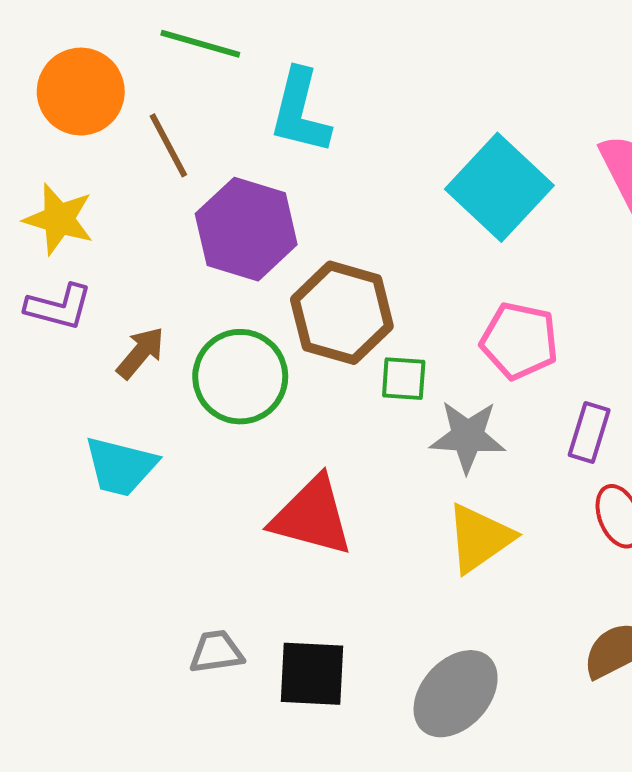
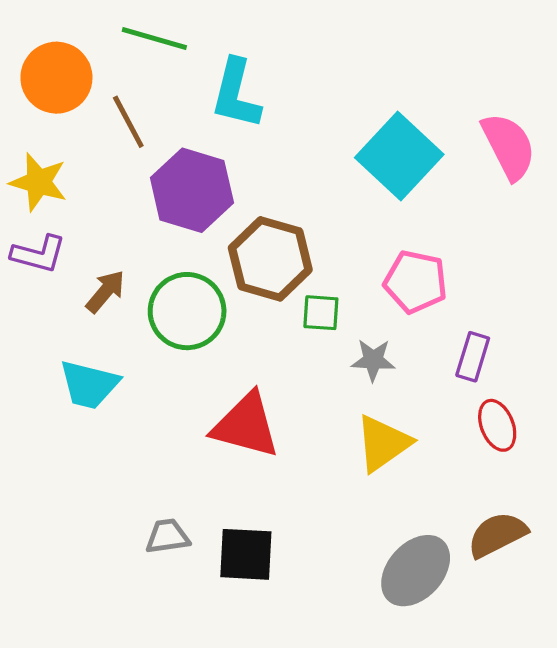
gray star: (468, 436) -> (373, 360), size x0.7
gray ellipse: (456, 694) -> (416, 571), moved

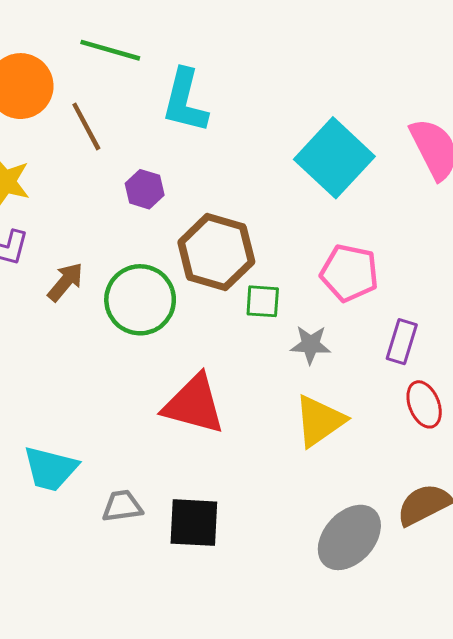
purple hexagon: (192, 190) -> (145, 189), size x0.5
cyan trapezoid: (89, 385) -> (50, 469), moved

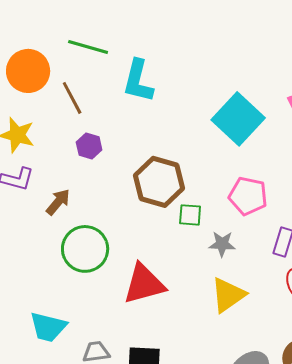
purple hexagon: (145, 189) -> (89, 146), moved
green circle: (140, 300) -> (85, 249), moved
red triangle: (194, 404) -> (144, 284), turned -30

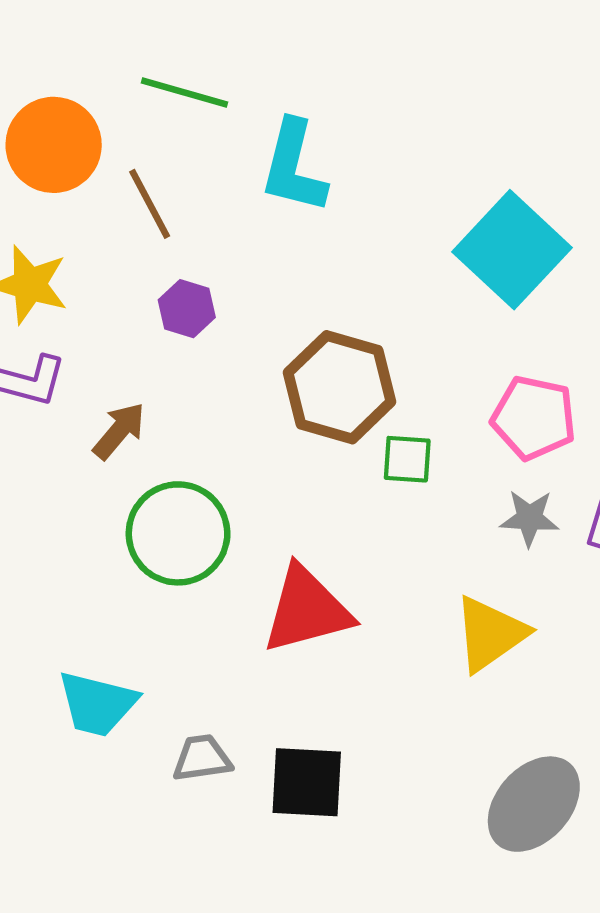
gray star: (222, 244) -> (529, 518), moved

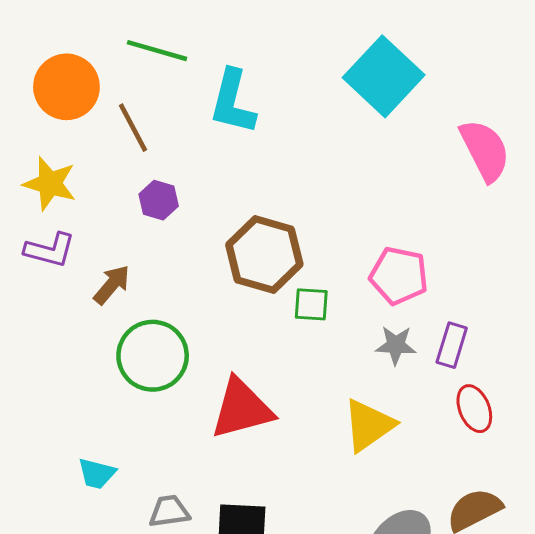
cyan square: (512, 250) -> (384, 76), moved
cyan trapezoid: (97, 704) -> (97, 474), size x0.7

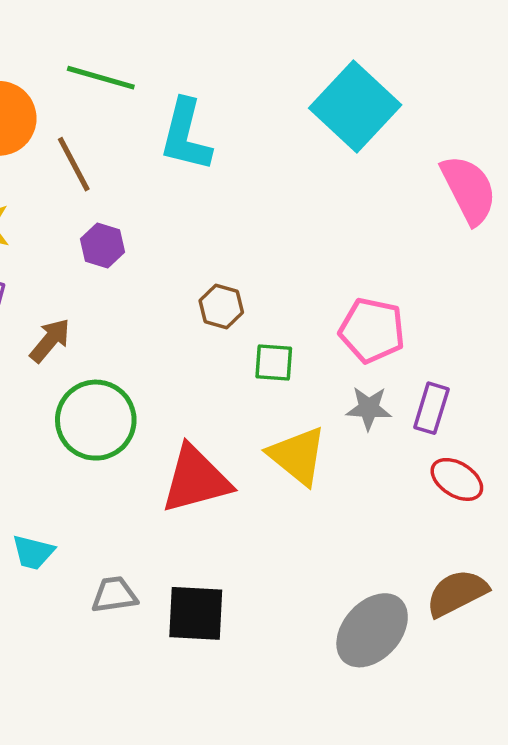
brown hexagon: (264, 255) -> (221, 307), size x0.5
red ellipse: (474, 409) -> (457, 479), turned -36
yellow triangle: (369, 425) -> (298, 456), moved, turned -46

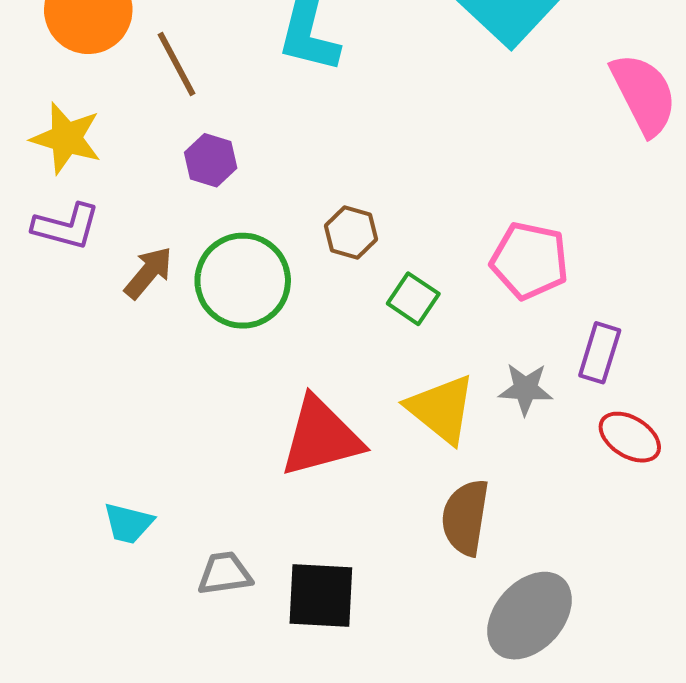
green square: (274, 362) -> (413, 299), turned 30
gray star: (369, 408) -> (525, 389), moved
green circle: (96, 420) -> (243, 281), moved
brown semicircle: (457, 593) -> (465, 517), moved, turned -54

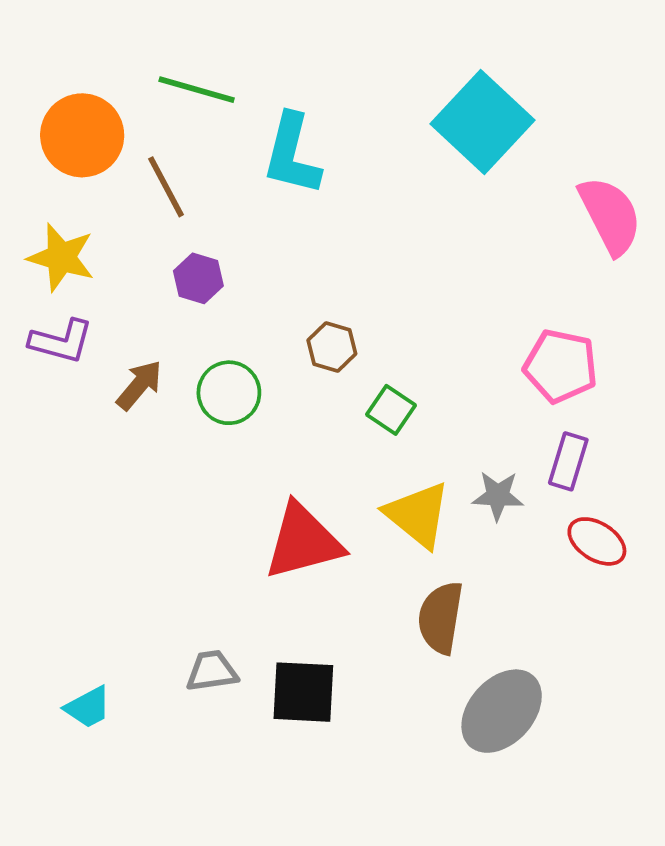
pink pentagon: (530, 261) -> (561, 366), moved
green circle: (243, 281) -> (229, 393), size x0.7
cyan trapezoid: (128, 523) -> (88, 707), moved, turned -42

